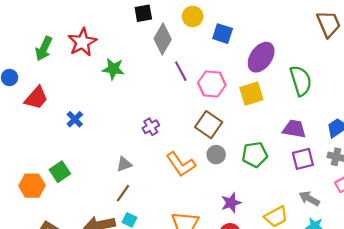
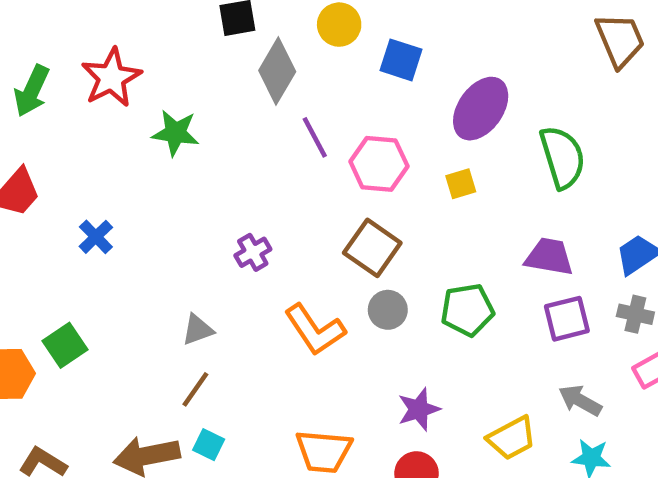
yellow square: (251, 94) -> (461, 184), size x0.6

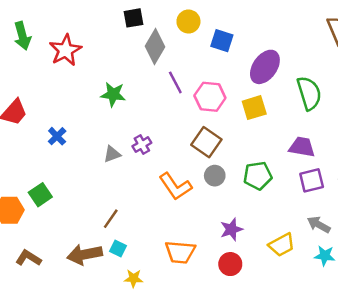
green arrow: (32, 91) -> (22, 36), moved, turned -40
green star: (175, 133) -> (113, 94), moved
yellow square: (461, 184) -> (254, 108), size x1.5
gray triangle: (198, 330) -> (112, 154), moved

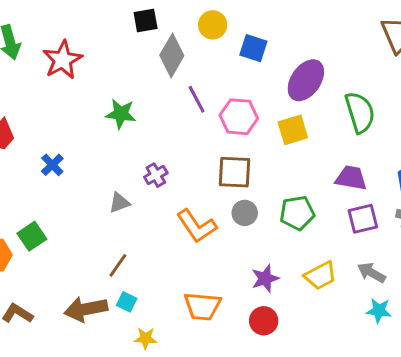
brown square: (206, 142) -> (234, 172), turned -32
gray triangle: (112, 154) -> (119, 203), moved
yellow trapezoid: (282, 245) -> (320, 276), moved

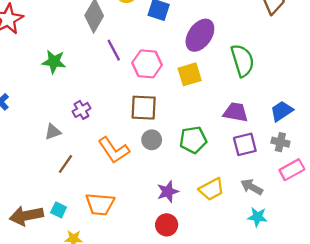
brown line: (118, 265) -> (65, 164), moved
orange trapezoid: (202, 306) -> (100, 204), moved

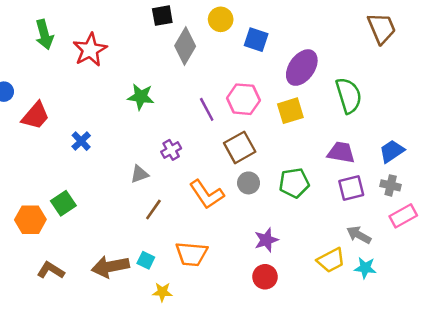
purple line: (114, 50) -> (207, 109), moved
brown square: (144, 108) -> (240, 147), turned -32
yellow trapezoid: (211, 189) -> (331, 260), moved

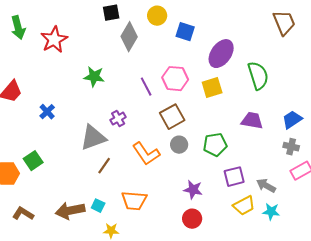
gray triangle: (139, 174) -> (93, 138), size x1.8
purple square: (351, 188) -> (234, 177), moved
purple star: (266, 240) -> (193, 190), turned 30

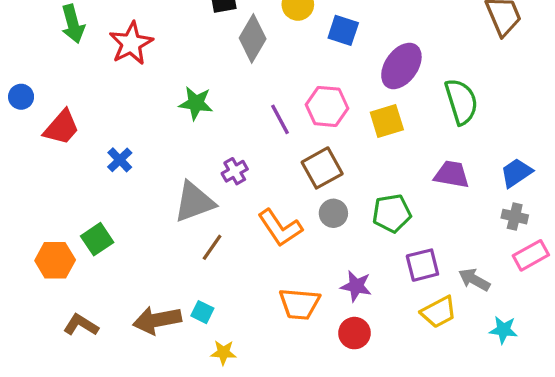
orange trapezoid: (134, 201) -> (299, 304), moved
cyan star: (271, 212) -> (503, 330), moved

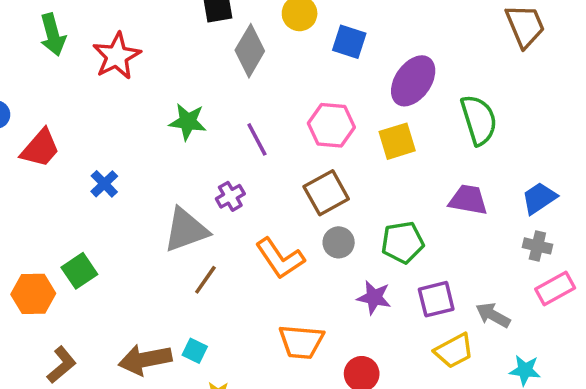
purple line: (280, 119) -> (257, 139), moved
purple star: (356, 286) -> (374, 297), moved
brown L-shape: (81, 325) -> (62, 365), turned 108

